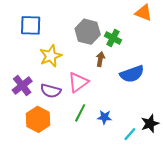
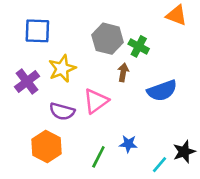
purple cross: (22, 86) -> (27, 82), moved
green line: (80, 113) -> (98, 157), moved

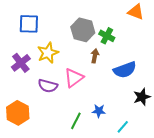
orange hexagon: (47, 146) -> (18, 113), moved
black star: (184, 152) -> (142, 97), moved

